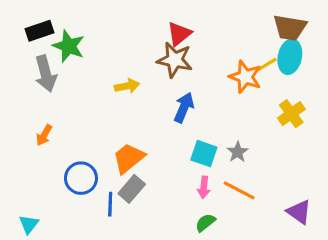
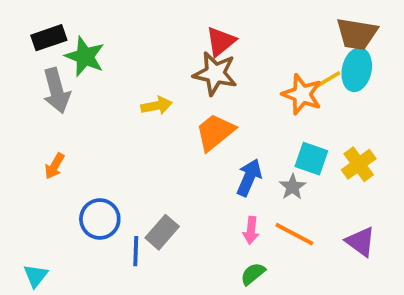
blue arrow: (184, 107) -> (249, 177), moved
yellow cross: (291, 114) -> (359, 164), moved
cyan square: (204, 154) -> (311, 159), moved
orange trapezoid: (129, 158) -> (215, 132), moved
purple triangle: (299, 212) -> (361, 242), moved

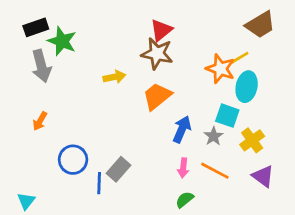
brown trapezoid: (357, 34) -> (260, 25), turned -40
cyan ellipse: (357, 70) -> (247, 87), moved
yellow cross: (359, 164) -> (252, 140), moved

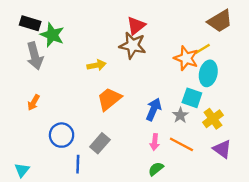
black rectangle: (36, 27) -> (30, 23), turned 36
orange trapezoid: (157, 96) -> (109, 99), moved
blue line: (99, 183) -> (78, 164), moved

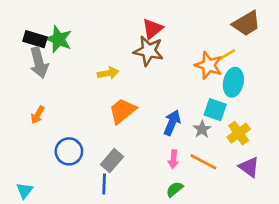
black rectangle: (30, 23) -> (35, 39), moved
blue line: (78, 164) -> (104, 184), moved

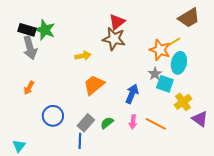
gray star: (202, 129) -> (155, 74), moved
purple triangle: (249, 167) -> (200, 119), moved
green semicircle: (175, 189) -> (107, 123), moved

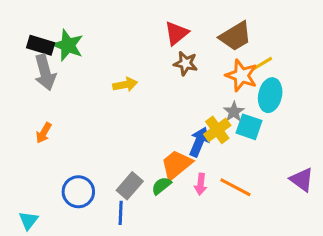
brown trapezoid: (189, 18) -> (235, 36), moved
brown star: (114, 39) -> (186, 63), moved, size x0.7
orange trapezoid: (94, 85) -> (176, 165), moved
yellow cross: (183, 102) -> (217, 130), moved
blue circle: (53, 116) -> (78, 192), moved

